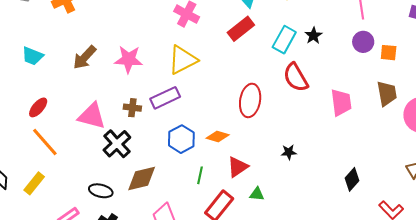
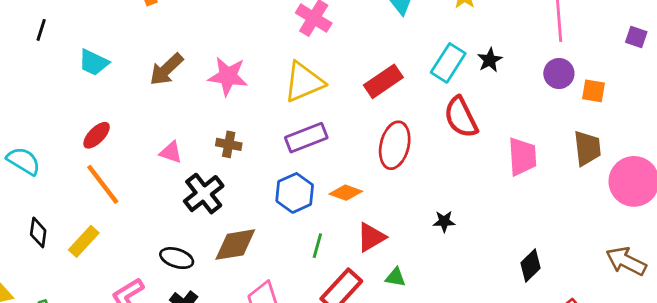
red rectangle: (241, 29) -> (383, 81), moved
purple rectangle: (165, 98) -> (306, 138), moved
pink triangle: (92, 116) -> (171, 152), size x0.6

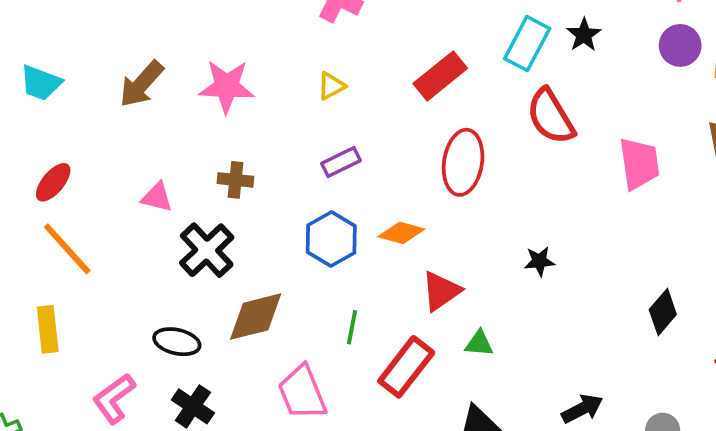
yellow triangle: (304, 82) -> (331, 86), size x0.5
purple rectangle: (306, 138) -> (341, 162), size x0.7
yellow rectangle: (84, 241) -> (48, 329), turned -44
green line: (317, 246) -> (352, 327), moved

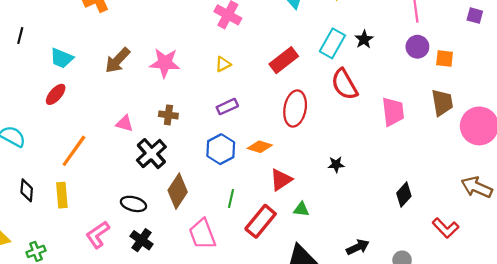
red ellipse: (53, 182) -> (56, 94), moved
orange line: (67, 249) -> (74, 151), turned 76
brown diamond: (256, 317) -> (178, 191), turned -44

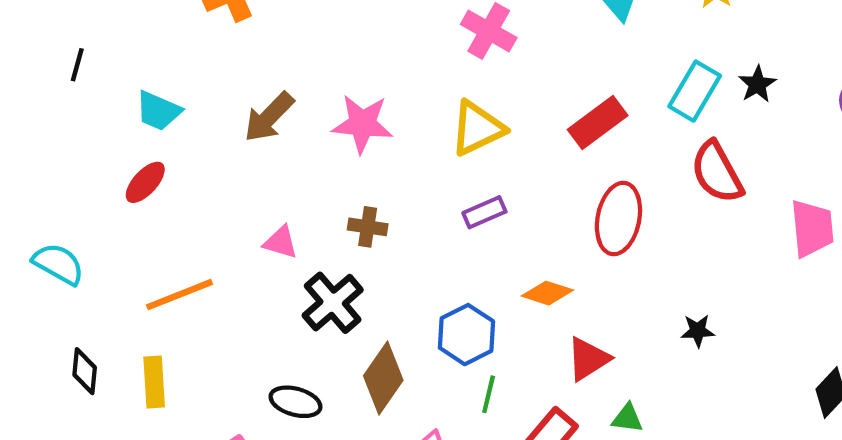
yellow triangle: (223, 64) -> (477, 128), size x1.8
blue hexagon: (221, 149) -> (466, 335), moved
orange line: (74, 151) -> (179, 295), turned 32

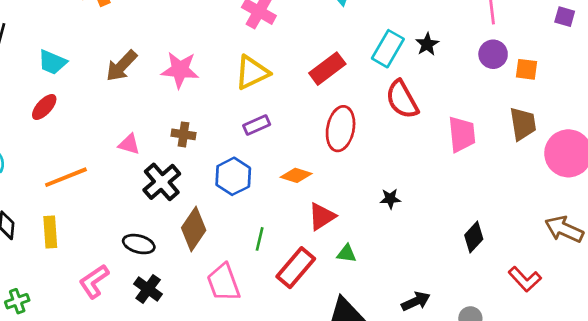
blue hexagon: (466, 335) -> (233, 176), moved

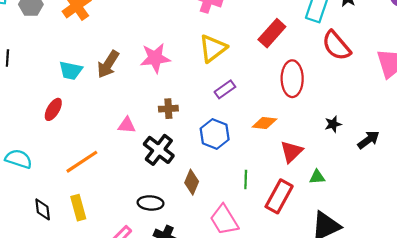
cyan trapezoid: (52, 62) -> (71, 71), moved
black star: (390, 199) -> (333, 124), moved
brown diamond: (194, 229) -> (192, 182), size x0.7
black arrow: (416, 301) -> (368, 140), moved

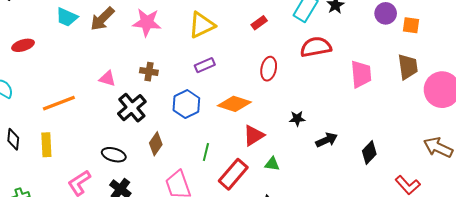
red rectangle: (272, 33) -> (259, 23), size x0.6
red semicircle: (336, 46) -> (316, 47), turned 108
red ellipse: (292, 79) -> (269, 69), size x0.7
red ellipse: (53, 109) -> (23, 45), moved, turned 30
orange diamond: (264, 123) -> (234, 104), size x1.4

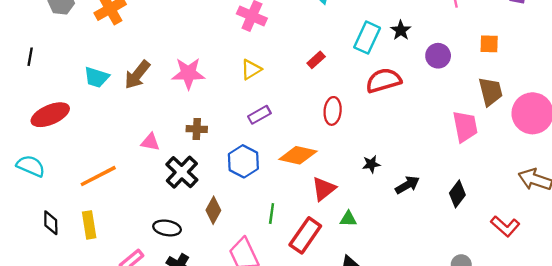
purple circle: (386, 13) -> (438, 56), moved
yellow triangle: (202, 25) -> (251, 69), size x0.7
red ellipse: (23, 45) -> (50, 115), size x1.5
pink trapezoid: (361, 74) -> (465, 126), moved

